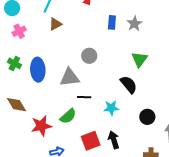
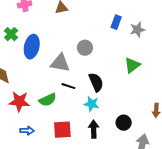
black semicircle: (129, 85) -> (96, 82), moved
black arrow: (114, 140) -> (94, 129), moved

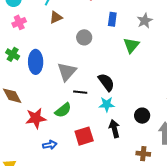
gray star: (137, 30) -> (145, 21), moved
gray circle: (85, 48) -> (84, 37), moved
gray triangle: (60, 63) -> (67, 72), turned -45
green triangle: (132, 65) -> (131, 45), moved

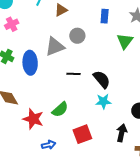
brown triangle: (56, 17) -> (61, 10), moved
gray triangle: (67, 72) -> (55, 47), moved, turned 30
black line: (80, 92) -> (73, 74), moved
red star: (36, 118) -> (33, 119), turned 30
black arrow: (114, 129) -> (122, 133), moved, turned 30

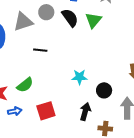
black semicircle: (102, 79) -> (70, 18), moved
cyan star: (103, 101) -> (79, 77), moved
blue arrow: (49, 145) -> (15, 111), moved

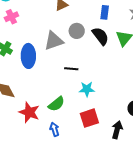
cyan star: (79, 77) -> (87, 89), moved
blue arrow: (15, 111) -> (55, 129), moved, turned -96
red square: (46, 111) -> (89, 118), moved

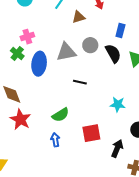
pink cross: (11, 17) -> (27, 37), moved
cyan star: (87, 89) -> (118, 104), moved
red star: (29, 112) -> (20, 119), moved

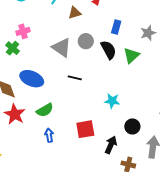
gray triangle: (66, 52) -> (62, 47), turned 45
blue ellipse: (39, 64) -> (32, 79), moved, turned -75
green semicircle: (61, 115) -> (45, 110), moved

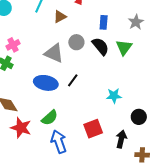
black line: (75, 78) -> (73, 80), turned -56
blue ellipse: (32, 79) -> (46, 83), moved
blue arrow: (49, 135) -> (59, 142), size x1.6

